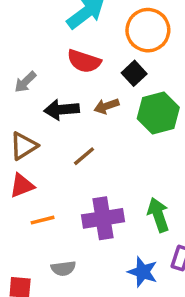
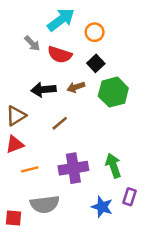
orange circle: (148, 30) -> (95, 32), moved, size x0.6
gray arrow: (25, 82) -> (32, 43), moved, turned -91
gray semicircle: (63, 268) -> (45, 204), size x1.6

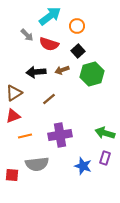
green arrow: (113, 166) -> (105, 133), moved, turned -54

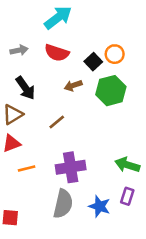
orange circle: (77, 26) -> (115, 54), moved
gray arrow: (27, 35) -> (19, 50), moved, turned -56
black arrow: (36, 72) -> (25, 88), moved, turned -120
gray semicircle: (37, 164) -> (63, 204), moved, turned -70

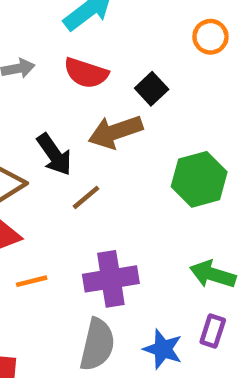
orange circle: (115, 54) -> (210, 37), moved
brown arrow: (73, 86) -> (115, 132), size x1.6
black arrow: (25, 88) -> (54, 154), moved
green hexagon: (111, 91) -> (199, 179), moved

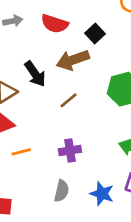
brown line: (86, 197) -> (69, 100), moved
purple cross: (111, 279) -> (70, 150), size x0.7
gray semicircle: (97, 345) -> (62, 191), size x0.7

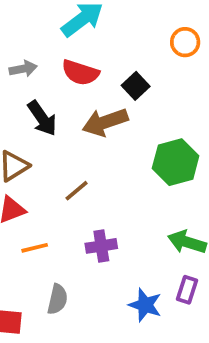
black arrow: (35, 74) -> (42, 118), moved
brown line: (69, 100) -> (77, 191), moved
gray semicircle: (62, 191) -> (57, 299), moved

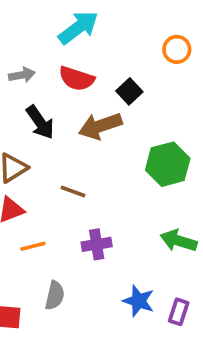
brown line: (77, 191) -> (73, 192), turned 60
purple rectangle: (187, 290) -> (179, 312), moved

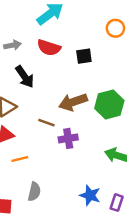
black square: (129, 91) -> (84, 56), turned 35
brown arrow: (100, 126) -> (73, 102), moved
purple cross: (97, 244) -> (68, 138), moved

